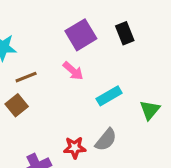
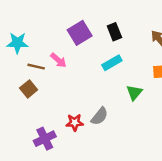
pink arrow: (73, 71) -> (58, 60), moved
brown line: (26, 77) -> (36, 67), turned 35
cyan rectangle: (109, 96) -> (112, 63), moved

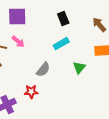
purple square: (80, 33) -> (17, 17), moved, turned 30
gray semicircle: (99, 116) -> (43, 70), moved

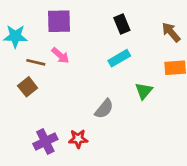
gray semicircle: (43, 70) -> (104, 109), moved
red star: (31, 92) -> (78, 139), moved

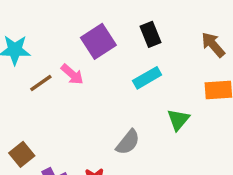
purple square: (59, 21) -> (98, 41), moved, turned -32
brown line: (36, 62) -> (41, 83), turned -48
brown square: (28, 87) -> (22, 154), moved

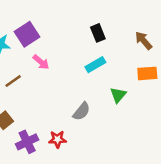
purple square: (98, 41) -> (27, 34), moved
brown line: (41, 83) -> (13, 81), moved

